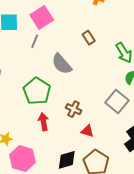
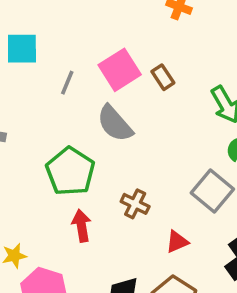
pink square: (42, 17) -> (120, 70), moved
red triangle: (87, 131) -> (177, 242), moved, turned -40

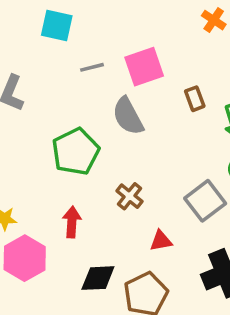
brown rectangle: (163, 77) -> (195, 99), moved
gray line: (67, 83) -> (92, 67), turned 40
red arrow: (82, 226) -> (72, 222), moved

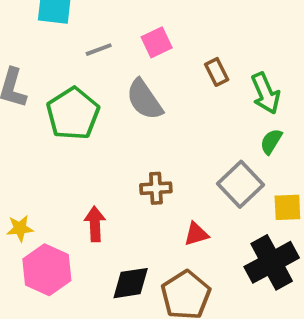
pink square: (144, 67) -> (157, 42), size x0.7
green pentagon: (76, 152) -> (73, 114), moved
brown cross: (130, 196) -> (156, 188), turned -36

